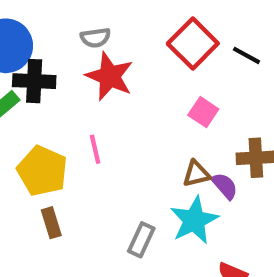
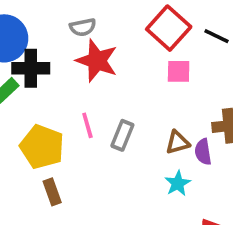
pink square: (203, 112) -> (179, 71), moved, turned -30
purple semicircle: (225, 186) -> (203, 152), turned -145
cyan star: (194, 220) -> (178, 183), size x0.6
gray rectangle: (141, 240) -> (122, 135), moved

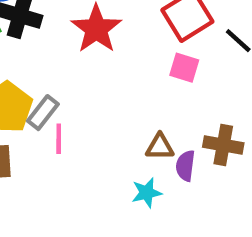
pink line: (87, 125) -> (59, 139), moved
gray rectangle: (122, 135) -> (43, 113), moved

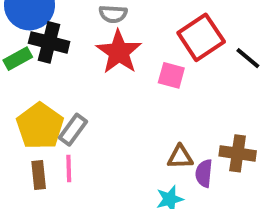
pink square: (184, 68) -> (171, 75), moved
pink line: (59, 139) -> (69, 168), moved

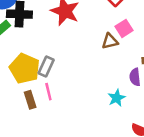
pink square: (171, 75) -> (124, 28), moved, turned -36
brown triangle: (180, 157) -> (110, 41), moved

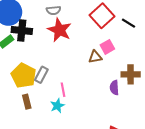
pink line: (48, 92) -> (63, 90), moved
cyan star: (117, 98) -> (57, 106), moved

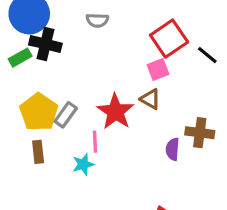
red star: (60, 30) -> (116, 112), moved
pink square: (107, 47) -> (158, 69), moved
brown triangle: (95, 57) -> (150, 99), turned 32

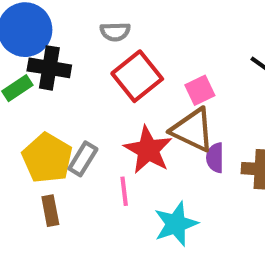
red square: (169, 39) -> (137, 76), moved
brown triangle: (150, 99) -> (193, 130), size x1.6
purple semicircle: (173, 149) -> (215, 158), moved
cyan star: (83, 164) -> (176, 224), moved, size x1.5

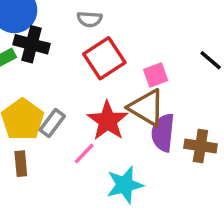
purple semicircle: (215, 158) -> (163, 133), size x1.5
pink line: (124, 191) -> (84, 153), turned 45

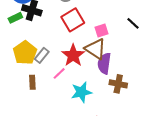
brown cross: (200, 146) -> (118, 84), moved
brown rectangle: (21, 164) -> (32, 82), moved

